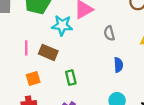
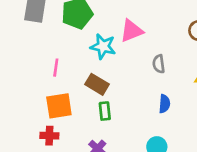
brown rectangle: (48, 52) -> (97, 84), moved
orange square: (33, 79) -> (59, 106), size x1.5

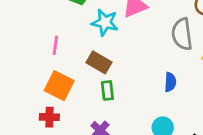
gray semicircle: (159, 64) -> (182, 34), moved, size x1.6
orange square: (59, 106) -> (59, 86), turned 36

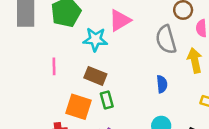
orange square: (59, 86) -> (78, 107), moved

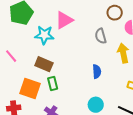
gray semicircle: (166, 40) -> (101, 36), size x0.7
pink line: (54, 66) -> (11, 56), turned -40

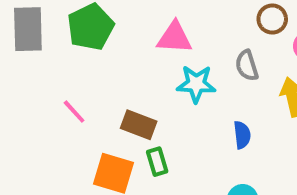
pink triangle: (64, 20) -> (174, 38), turned 36
cyan star: (44, 35) -> (196, 84), moved

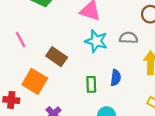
gray semicircle: (247, 66) -> (129, 38), turned 96
green rectangle: (157, 162) -> (91, 84), moved

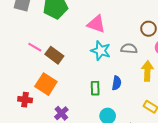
pink line: (21, 39) -> (35, 47), turned -32
brown rectangle: (57, 57) -> (54, 55), moved

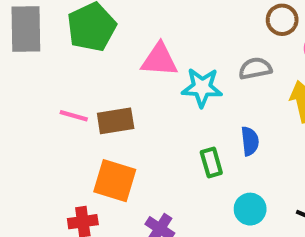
pink triangle: (96, 24) -> (159, 60), moved
brown rectangle: (54, 55) -> (116, 121), turned -30

